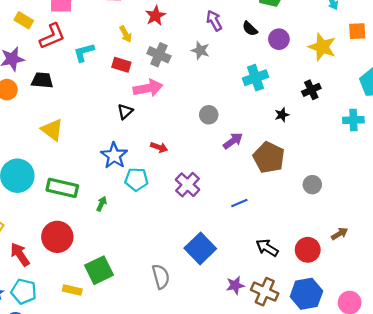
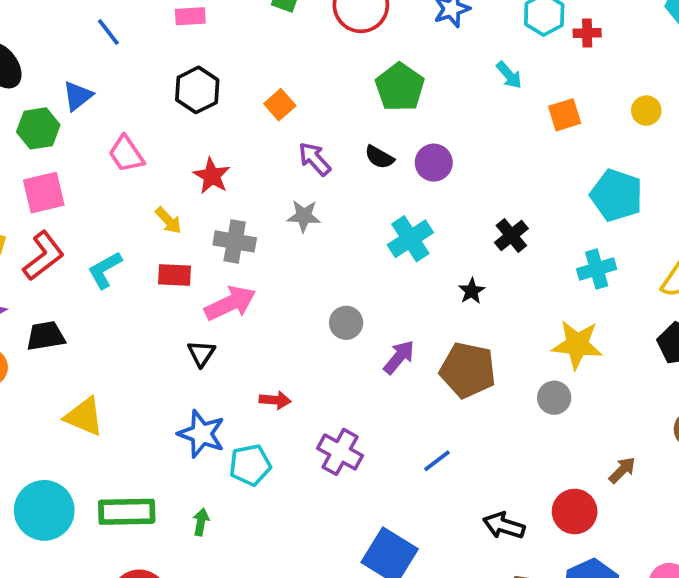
yellow star: (322, 47) -> (577, 345), moved

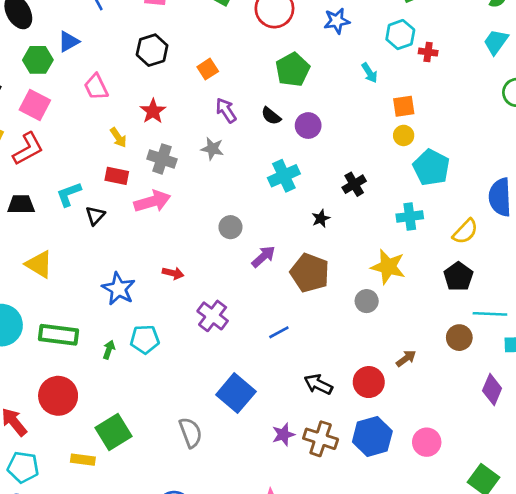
yellow circle: (646, 111) -> (404, 135), moved
pink square: (44, 193) -> (35, 105), turned 32
cyan L-shape: (105, 270) -> (69, 194), moved
black triangle: (201, 353) -> (95, 216), moved
cyan pentagon: (250, 465) -> (145, 339), moved

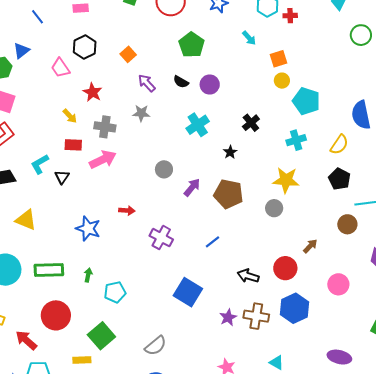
pink trapezoid: (96, 87) -> (60, 68), moved
cyan pentagon: (145, 339) -> (115, 292), moved
gray semicircle: (191, 433) -> (156, 346), moved, turned 80
pink circle: (427, 442) -> (338, 284), moved

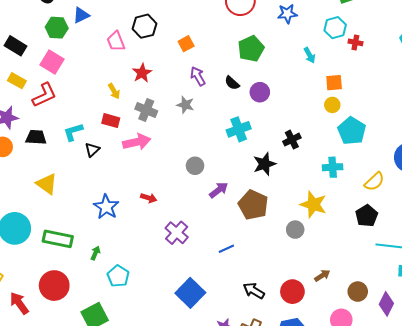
black star: (230, 152) -> (265, 164), size x1.6
brown circle: (347, 224) -> (358, 292), moved
cyan pentagon: (115, 292) -> (118, 276), turned 30

